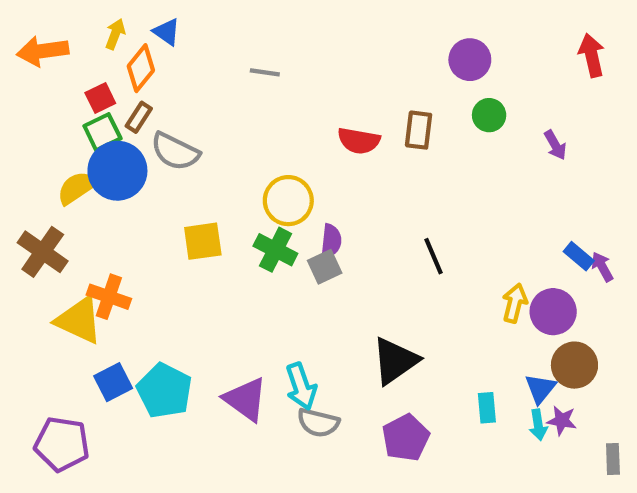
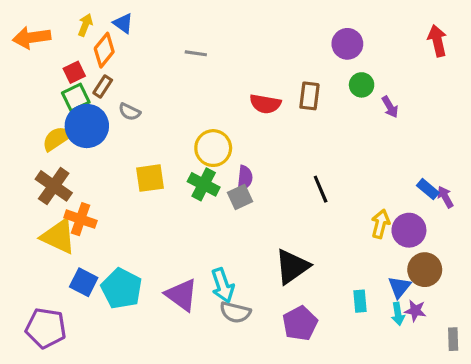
purple arrow: (555, 145) -> (390, 107), moved
gray semicircle: (175, 151) -> (129, 112), size x0.6
brown cross: (43, 252) -> (54, 186), moved
blue square: (113, 382) -> (84, 282), turned -36

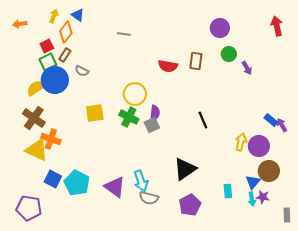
orange arrow: (32, 38) -> (20, 24), size x0.6

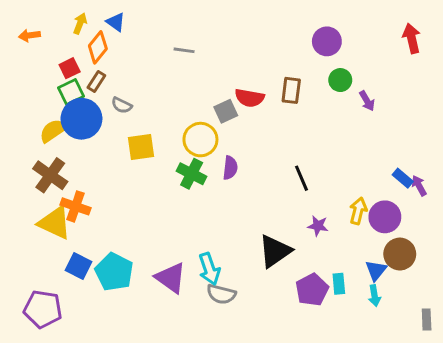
yellow square: (95, 113) -> (141, 147), moved
gray square: (152, 125) -> (226, 111), moved
purple star: (263, 197) -> (318, 226), moved
purple pentagon: (190, 205) -> (312, 290), moved

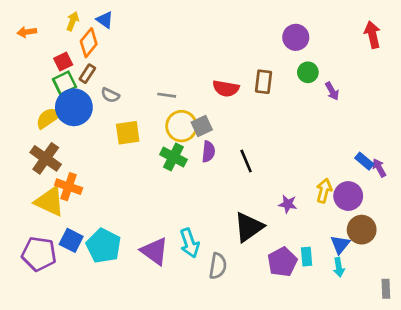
gray line: (184, 50) -> (167, 95), moved
gray square: (226, 111) -> (202, 126), moved
black line: (302, 178) -> (246, 161), moved
gray semicircle: (221, 294) -> (218, 266), moved, turned -95
purple pentagon: (43, 309) -> (39, 254), moved

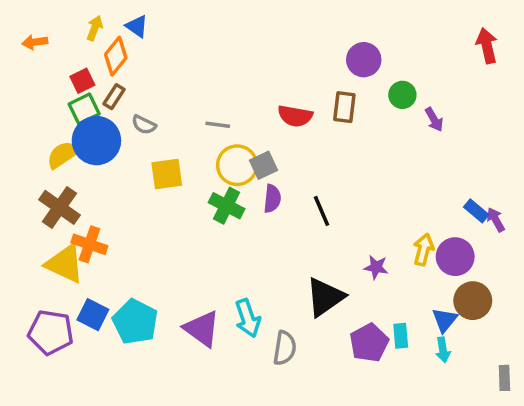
purple circle: (296, 37) -> (364, 60), moved

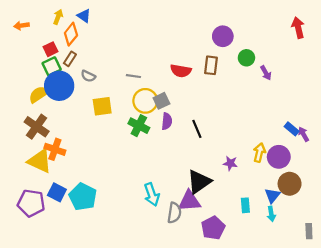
purple triangle: (202, 329) -> (189, 201), moved, turned -40
purple pentagon: (369, 343) -> (213, 228), moved

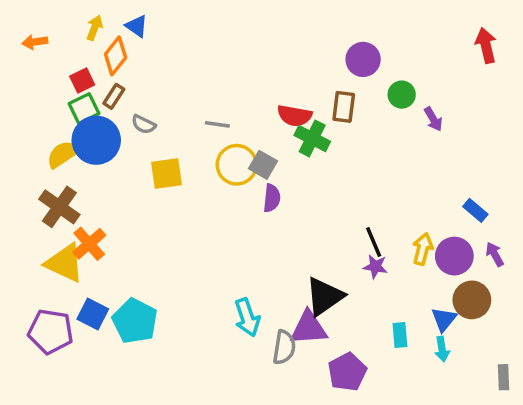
gray square: (161, 101) -> (263, 165), turned -35
green cross: (139, 126) -> (312, 138), moved
black line: (197, 129) -> (374, 242), moved
purple arrow: (304, 134) -> (495, 254), moved
orange cross: (55, 149) -> (89, 244), turned 30

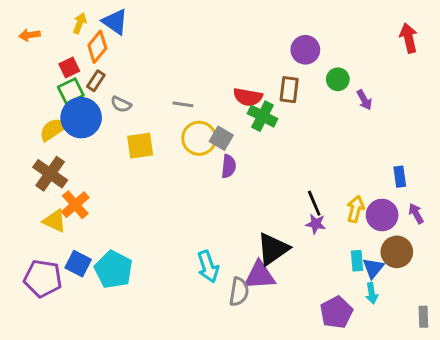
blue triangle: (137, 26) -> (115, 22), size x1.4
blue rectangle: (475, 210) -> (400, 177), turned 42
yellow triangle: (65, 263) -> (55, 221), size x0.7
cyan rectangle: (400, 335) -> (357, 261), moved
purple pentagon: (347, 372) -> (336, 312), moved

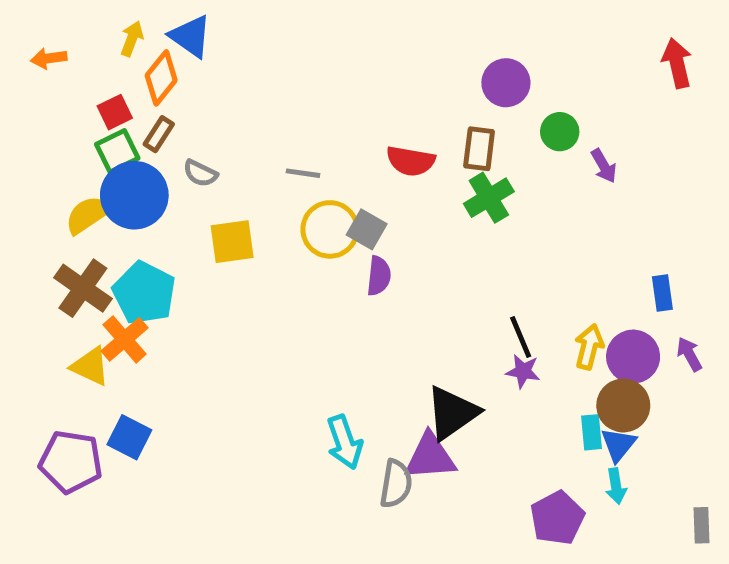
green cross: (263, 116) -> (489, 198), moved, turned 32
brown circle: (397, 252) -> (623, 405), moved
cyan pentagon: (114, 270) -> (144, 293), moved

